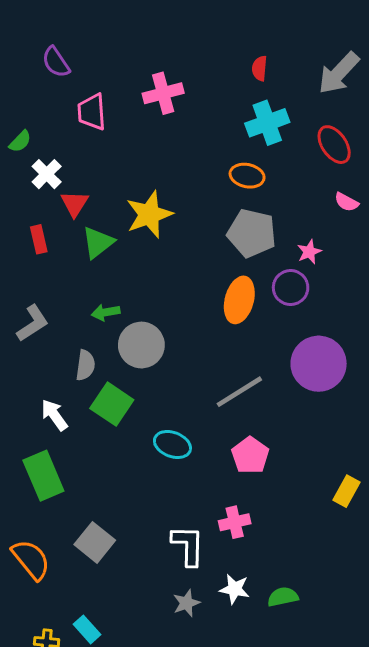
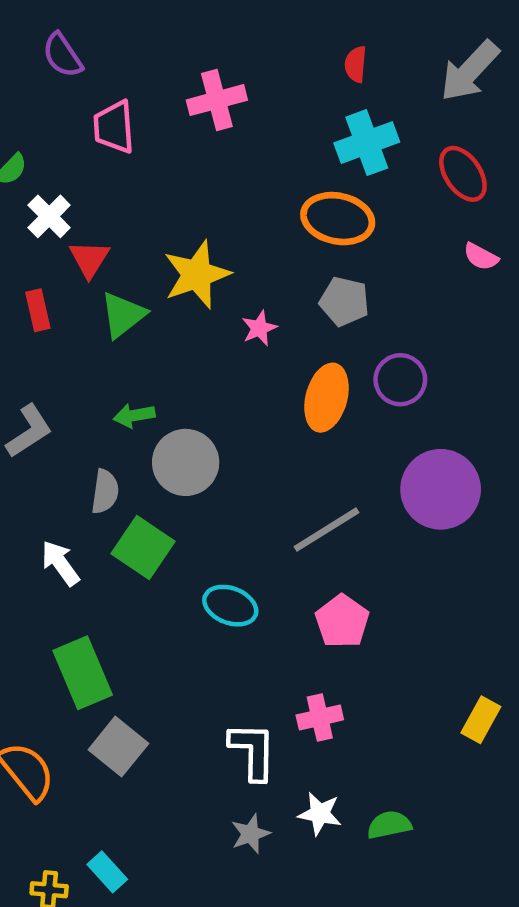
orange ellipse: (247, 176) -> (338, 219), size x1.4
gray pentagon: (252, 233) -> (344, 301), size x0.7
pink star: (309, 252) -> (259, 328), moved
green rectangle: (43, 476) -> (83, 673), moved
yellow rectangle: (347, 491) -> (481, 720), moved

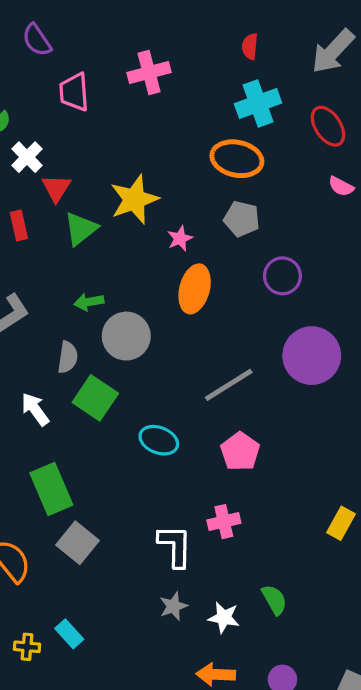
orange ellipse: (327, 398) -> (195, 289), moved
white star: (320, 814) -> (224, 618), moved
green semicircle: (389, 825) -> (274, 600), turned 72

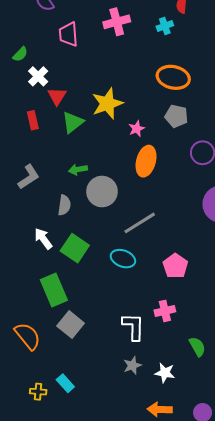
cyan cross: (258, 103) -> (165, 26), moved, size x0.6
gray line: (229, 385) -> (140, 223), moved
green square: (95, 398) -> (75, 248), moved
green semicircle: (274, 600) -> (197, 347), moved

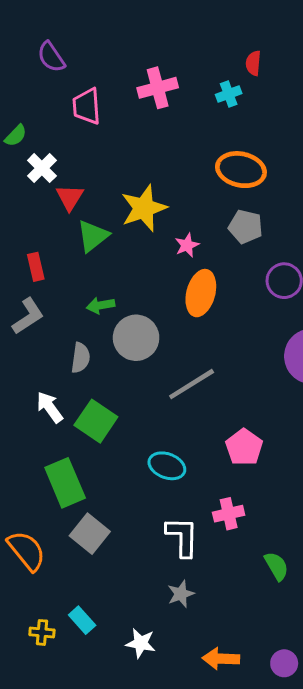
red rectangle: (33, 120) -> (36, 267), moved
cyan ellipse: (123, 259) -> (167, 466), moved
white star: (165, 373) -> (141, 643), moved

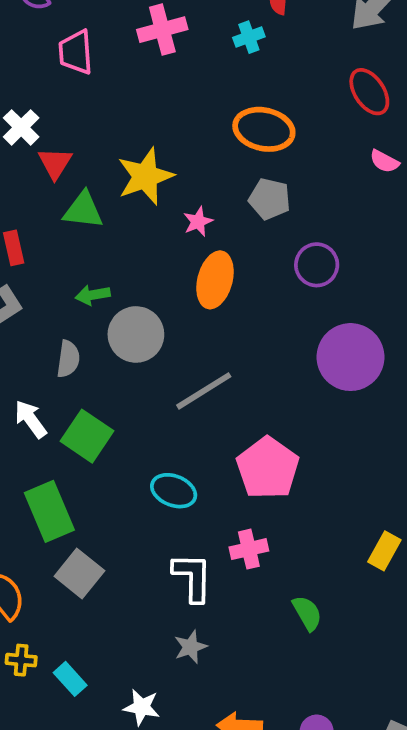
green triangle: (93, 236) -> (83, 210), turned 45
pink pentagon: (244, 447) -> (268, 468), size x1.4
yellow cross: (42, 632) -> (21, 660), moved

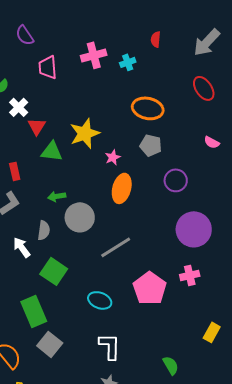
cyan cross: (249, 37) -> (128, 62), moved
pink semicircle: (384, 161) -> (212, 142), moved
white arrow: (31, 419) -> (22, 247), moved
pink cross: (249, 549) -> (190, 275), moved

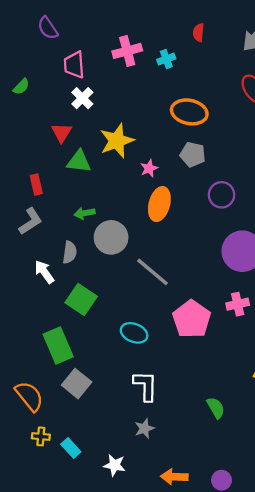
white cross: (19, 107) -> (82, 98), moved
gray line: (116, 247) -> (152, 272), turned 72

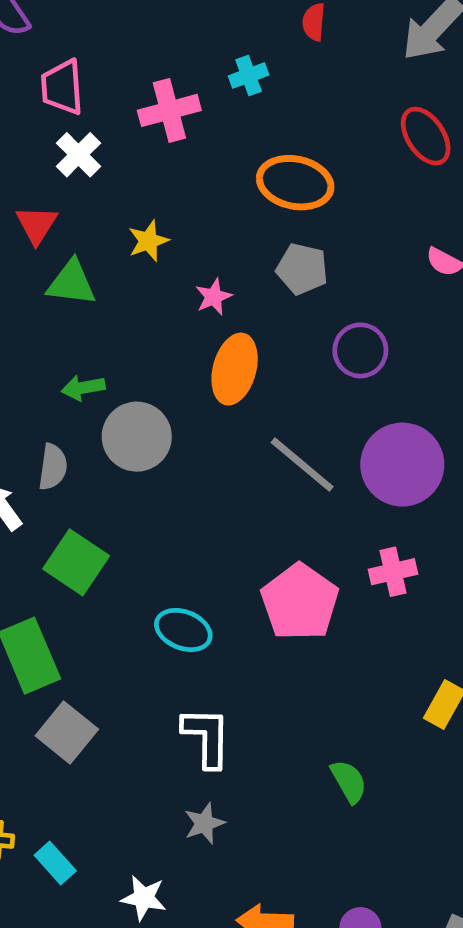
pink cross: (127, 51) -> (169, 110), moved
yellow star: (117, 141) -> (148, 241), size x0.6
gray line: (152, 272) -> (302, 465), moved

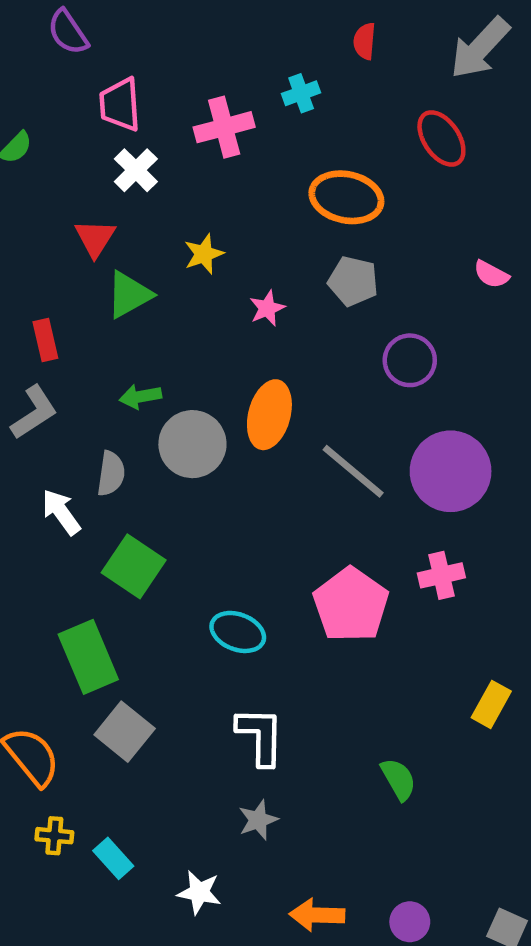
red ellipse: (426, 136) -> (441, 138), moved
green triangle: (71, 283) -> (129, 295), turned -36
orange ellipse: (235, 369) -> (269, 415), moved

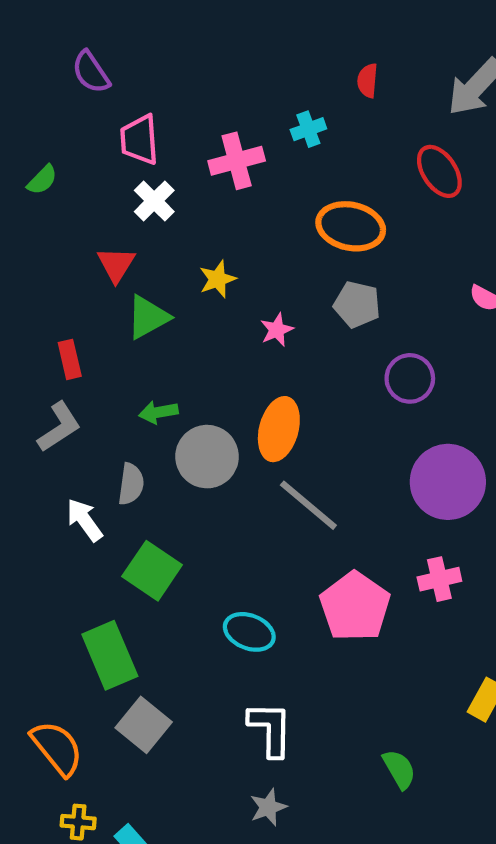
gray line: (353, 471) -> (308, 505), moved

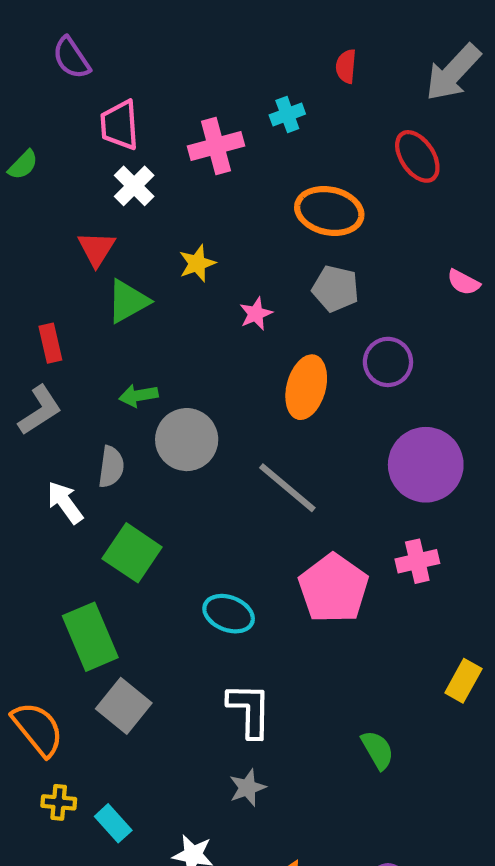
orange ellipse: (279, 429) -> (306, 387), moved

